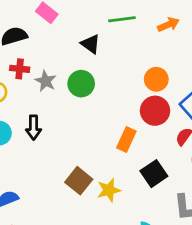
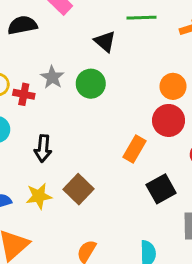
red cross: (20, 69) -> (24, 94), moved
black arrow: (33, 128) -> (43, 148), moved
yellow star: (109, 190) -> (39, 196), moved

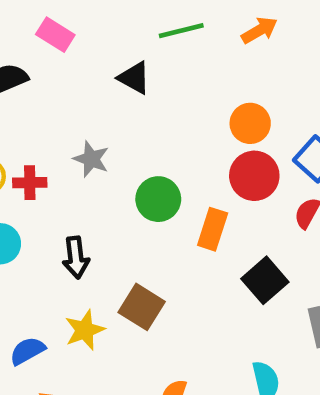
gray star: (52, 77) -> (91, 159), moved
green circle: (91, 84) -> (158, 199), moved

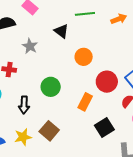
orange circle: (250, 123) -> (84, 57), moved
gray star: (91, 159) -> (30, 46), moved
green circle: (158, 199) -> (51, 87), moved

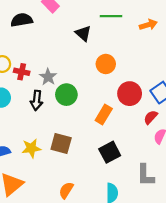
gray star: (30, 46) -> (48, 77), moved
black arrow: (24, 105) -> (37, 100), moved
black square: (104, 128) -> (110, 152), moved
brown square: (49, 131) -> (61, 144), turned -30

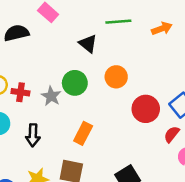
green circle: (66, 95) -> (75, 83), moved
black arrow: (37, 100) -> (33, 135), moved
orange rectangle: (104, 114) -> (83, 133), moved

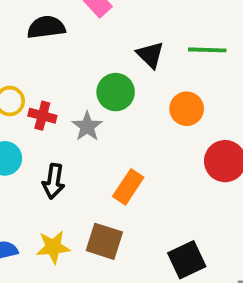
green line: (118, 22) -> (207, 50), moved
green circle: (75, 83) -> (116, 92), moved

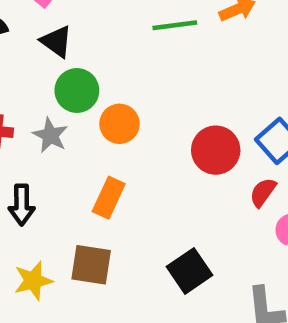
black triangle: (150, 55) -> (57, 41), moved
orange circle: (187, 109) -> (119, 124), moved

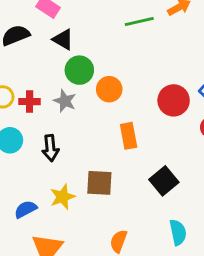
orange rectangle: (109, 198) -> (129, 136), moved, turned -30

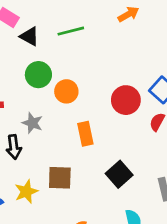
green line: (139, 21) -> (71, 31), moved
black triangle: (63, 39) -> (29, 36), moved
gray star: (65, 101) -> (32, 123), moved

